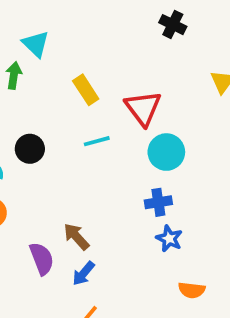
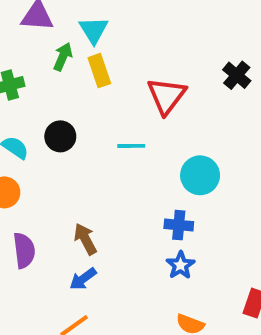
black cross: (173, 25) -> (237, 75), moved
yellow rectangle: (86, 90) -> (99, 71), moved
red triangle: (143, 108) -> (167, 96), moved
purple semicircle: (42, 259) -> (24, 250), moved

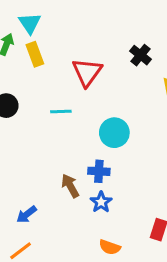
brown arrow: (85, 239) -> (70, 186), moved

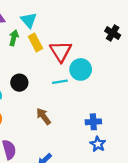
red triangle: (87, 72) -> (61, 51), moved
cyan circle: (114, 133) -> (81, 69), moved
brown arrow: (70, 186) -> (44, 116), moved

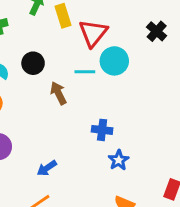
black cross: (113, 33) -> (157, 31), moved
brown arrow: (44, 116) -> (58, 93), moved
blue cross: (93, 122) -> (102, 130), moved

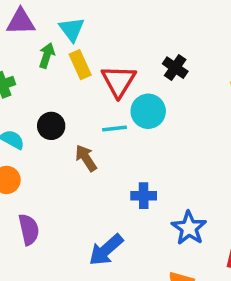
black cross: (157, 31) -> (175, 68), moved
blue star: (119, 160) -> (189, 228), moved, size x1.4
blue arrow: (47, 168) -> (106, 250), moved, size x1.5

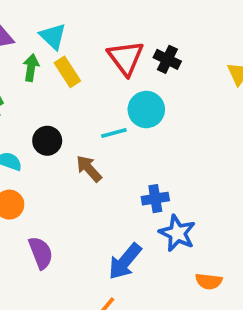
red triangle: (119, 81) -> (126, 58), moved
blue star: (189, 228) -> (177, 233), moved

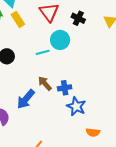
black cross: (167, 59) -> (78, 18), moved
brown arrow: (89, 169) -> (45, 83), moved
blue arrow: (125, 261) -> (26, 99), moved

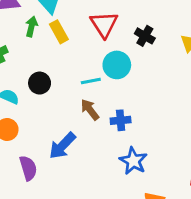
brown arrow: (45, 83) -> (90, 110), moved
blue cross: (65, 88) -> (121, 120), moved

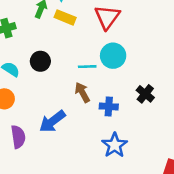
yellow rectangle: (59, 32) -> (65, 17), turned -48
black cross: (145, 36) -> (145, 94), moved

